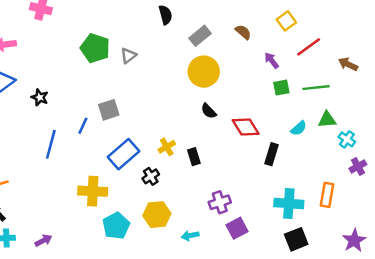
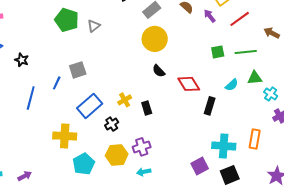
purple arrow: (272, 60) -> (210, 16), moved
purple cross: (220, 202) -> (142, 147), moved
purple square: (237, 228) -> (200, 166), moved

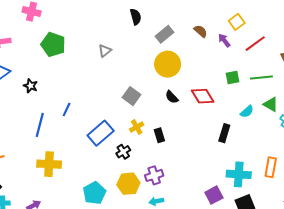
green pentagon: (67, 20) -> (53, 45), moved
gray square: (78, 70) -> (132, 96), moved, turned -36
green triangle: (255, 78) -> (271, 104), turned 35
red diamond: (189, 84) -> (203, 96), moved
yellow cross: (65, 136) -> (49, 164), moved

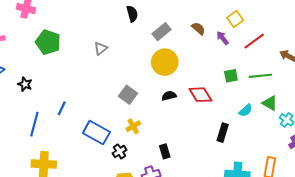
black semicircle: (172, 97) -> (169, 96), turned 120
blue rectangle: (101, 133) -> (96, 133), turned 70
black rectangle: (159, 135) -> (165, 151), moved

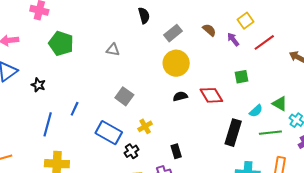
gray triangle: (101, 48) -> (113, 50), turned 48
green line: (260, 76) -> (270, 133), moved
gray square: (128, 95) -> (124, 96), moved
black rectangle: (223, 133) -> (233, 133), size x1.4

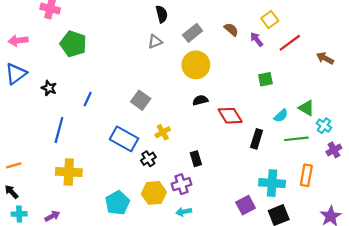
gray triangle: (113, 50) -> (155, 42), moved, turned -32
red diamond: (211, 95) -> (230, 116), moved
blue line: (75, 109) -> (88, 99), moved
black rectangle: (233, 133) -> (257, 139), size x0.7

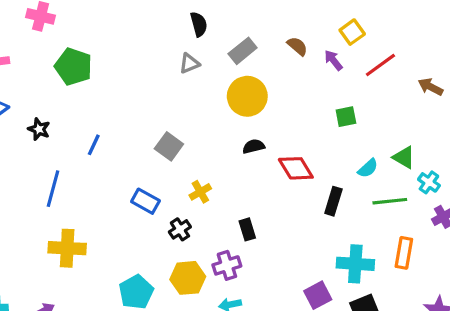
blue rectangle: (124, 139) -> (145, 201), size x0.7

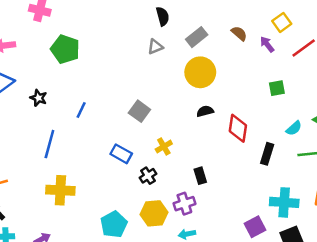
red diamond: (296, 168) -> (238, 128), turned 40

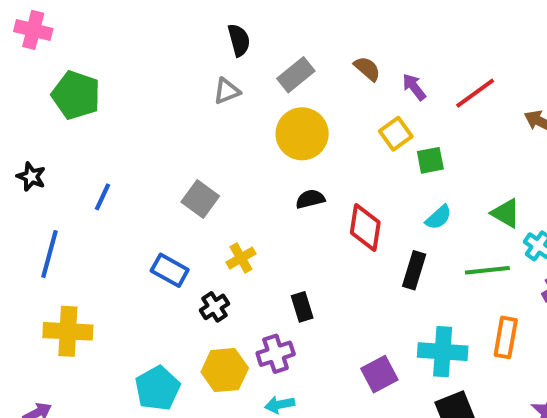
yellow square: (282, 22) -> (396, 134), moved
cyan semicircle: (294, 128) -> (438, 217), moved
purple square: (255, 227) -> (379, 374), moved

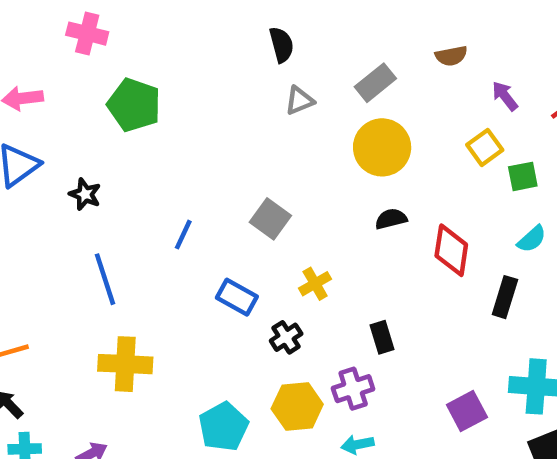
black semicircle: (239, 40) -> (282, 45), moved
brown semicircle: (367, 69) -> (451, 56), moved, turned 128
blue line: (102, 197) -> (183, 235), moved
blue line: (50, 254) -> (105, 279), turned -33

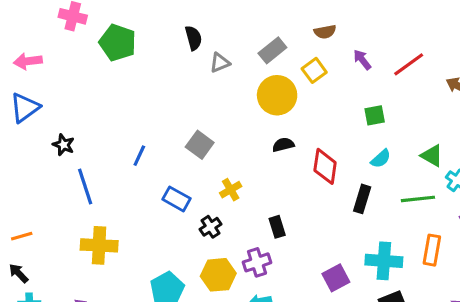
black semicircle: (282, 45) -> (193, 38), moved
green pentagon: (134, 105) -> (118, 43), moved
yellow square: (485, 147) -> (314, 70), moved
black star: (85, 194) -> (63, 145), moved

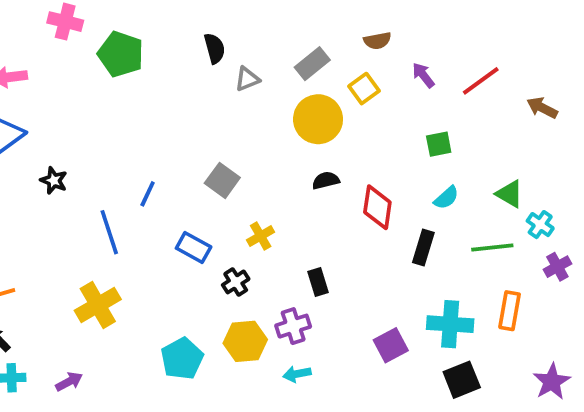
blue line: (85, 187) -> (109, 232), moved
yellow cross: (99, 245) -> (98, 305), turned -33

